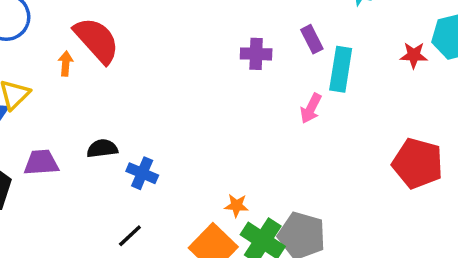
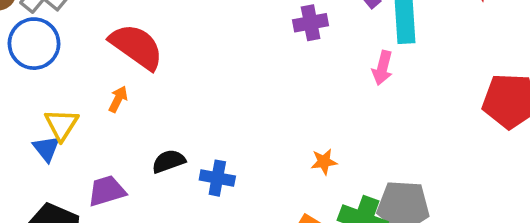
orange arrow: (66, 64) -> (118, 99), moved, turned 35
orange star: (236, 206) -> (324, 162), moved

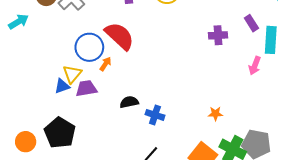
blue circle: (34, 44) -> (89, 47), moved
blue triangle: (46, 149) -> (62, 86), turned 42
purple trapezoid: (107, 191) -> (86, 88), moved

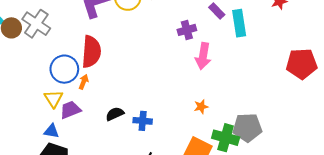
red semicircle: (120, 36) -> (91, 52), turned 64
pink arrow: (255, 66) -> (203, 56), moved, size x1.4
blue triangle: (62, 86) -> (51, 131), moved, turned 42

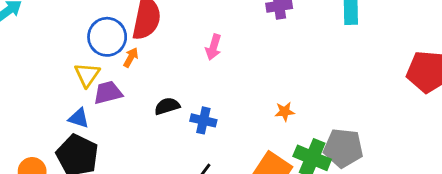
pink arrow: (203, 56) -> (213, 47), moved, size x0.7

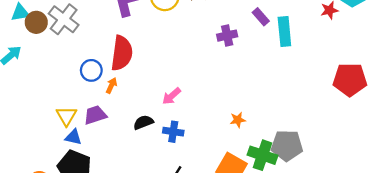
blue circle: (107, 37) -> (91, 70), size x0.7
pink arrow: (213, 47) -> (172, 96), moved, turned 36
yellow triangle: (87, 75) -> (66, 116), moved

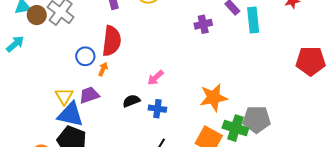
orange star: (238, 120) -> (213, 98), size x2.0
blue triangle: (73, 137) -> (70, 115), size x1.8

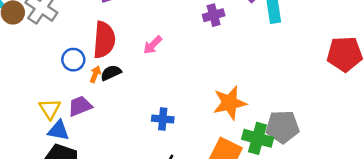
pink arrow: (156, 78) -> (153, 45), moved
black semicircle: (131, 101) -> (111, 73), moved
blue triangle: (70, 115) -> (58, 131), size x0.7

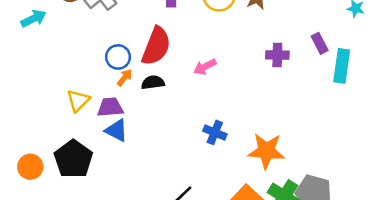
orange arrow: (95, 74) -> (125, 78), moved
blue cross: (163, 119) -> (215, 132), moved
blue triangle: (58, 131) -> (116, 130), moved

